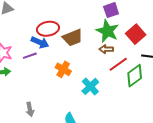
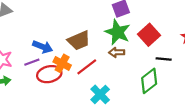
red ellipse: (48, 29) -> (49, 74), moved
red line: (118, 64) -> (87, 67), moved
orange cross: (63, 69) -> (62, 63), moved

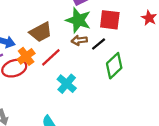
red square: (149, 35) -> (110, 20), turned -35
black line: (164, 59) -> (99, 44), moved, turned -40
orange cross: (62, 63) -> (26, 56), turned 30

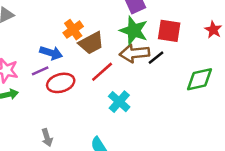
brown arrow: (79, 40) -> (134, 53), size x1.6
orange cross: (26, 56) -> (73, 30), moved
green diamond: (114, 66) -> (199, 79), moved, turned 30

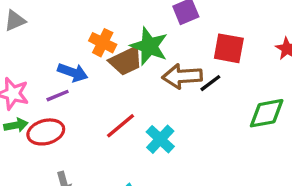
orange cross: (73, 30) -> (103, 43), turned -30
green star: (134, 31) -> (149, 46), moved
red line: (102, 72) -> (121, 126), moved
red ellipse: (61, 83) -> (46, 132), moved

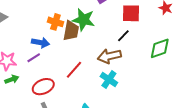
brown trapezoid: (126, 61) -> (71, 31), turned -45
brown arrow: (182, 76) -> (109, 56), moved
red ellipse: (46, 132) -> (43, 87), moved
cyan cross: (160, 139) -> (109, 79), moved

